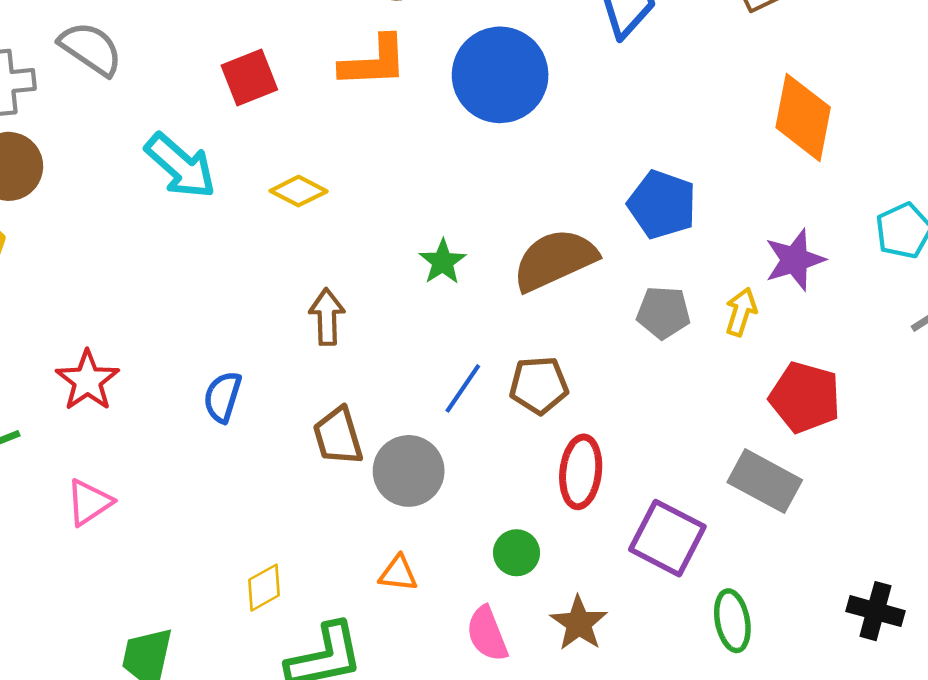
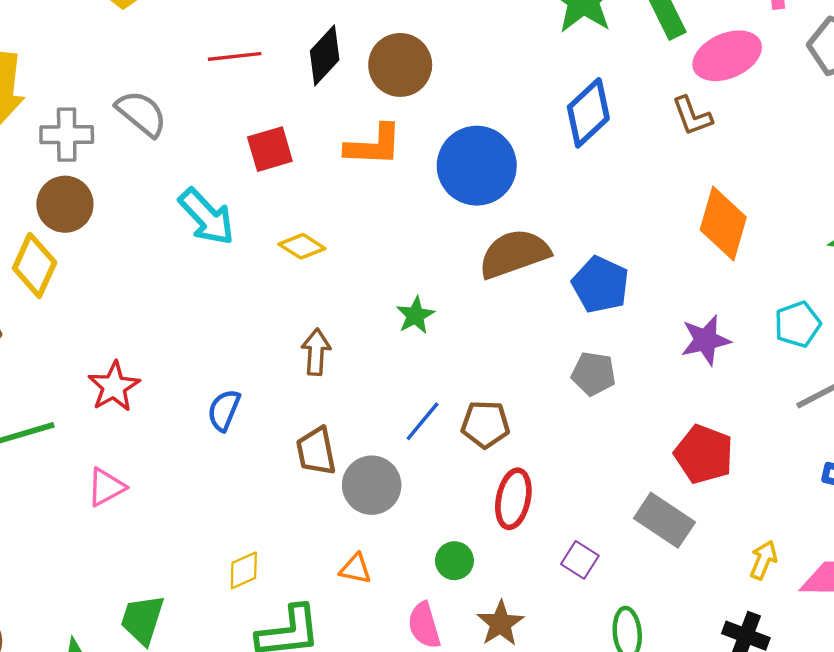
brown semicircle: (555, 260) -> (514, 254), moved
yellow arrow: (741, 312) -> (763, 560), moved
purple square: (667, 538) -> (580, 560), size x0.6

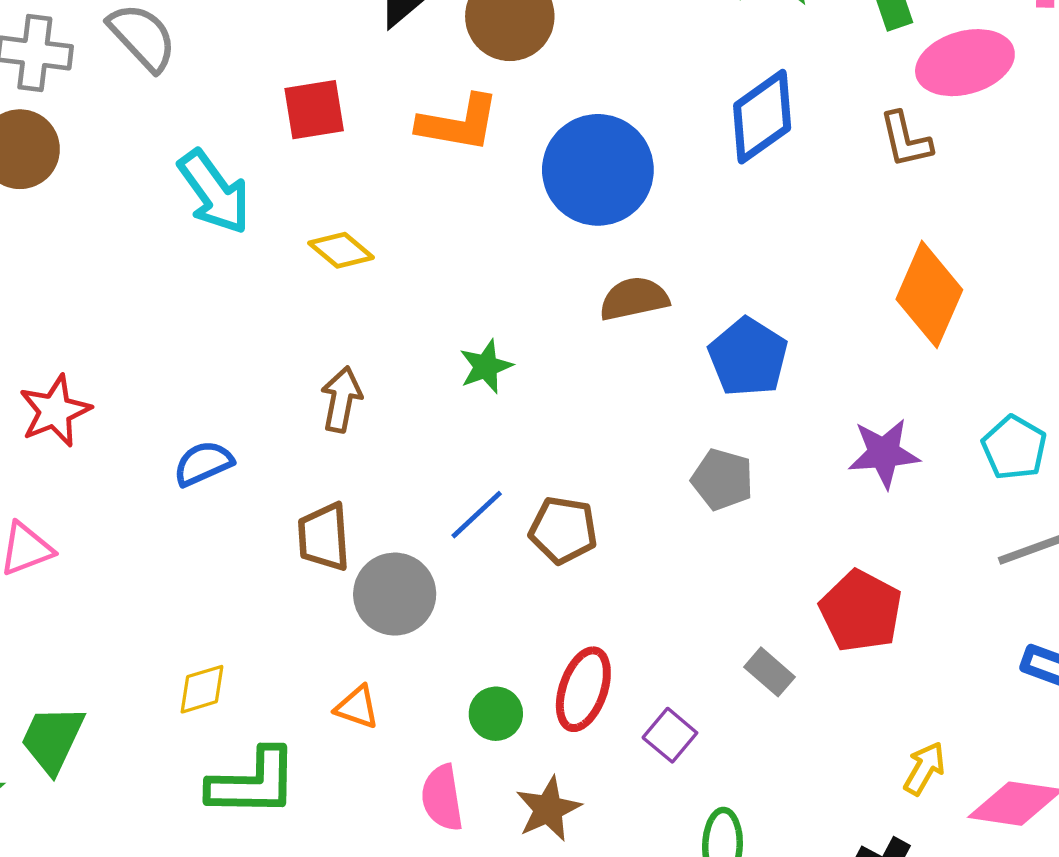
brown semicircle: (514, 254) -> (634, 299), size x0.7
cyan pentagon: (798, 324) -> (1014, 448), turned -30
blue semicircle: (224, 410) -> (203, 463), turned 36
red ellipse: (513, 499) -> (583, 689), moved
gray rectangle: (664, 520) -> (769, 672), moved, size x0.6

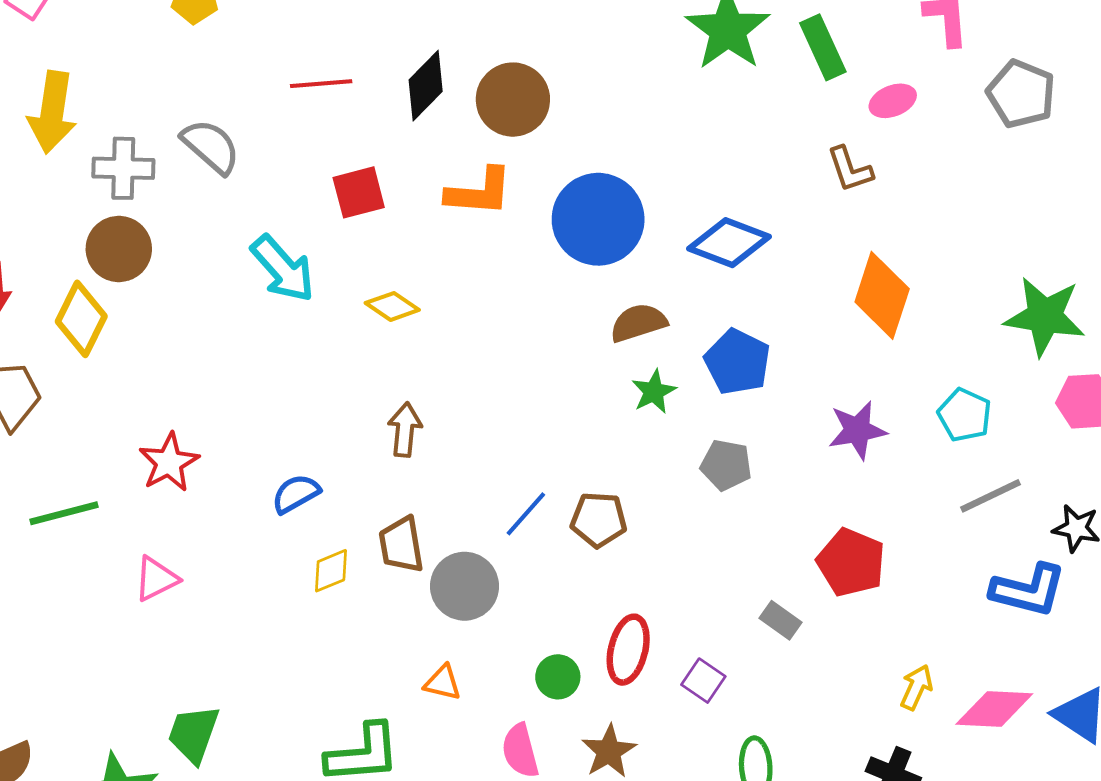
pink ellipse: (965, 63) -> (893, 101), size x0.6
blue diamond: (762, 117) -> (729, 243), moved, turned 62
green star: (486, 366) -> (654, 392), moved
yellow diamond: (202, 689) -> (331, 571), moved

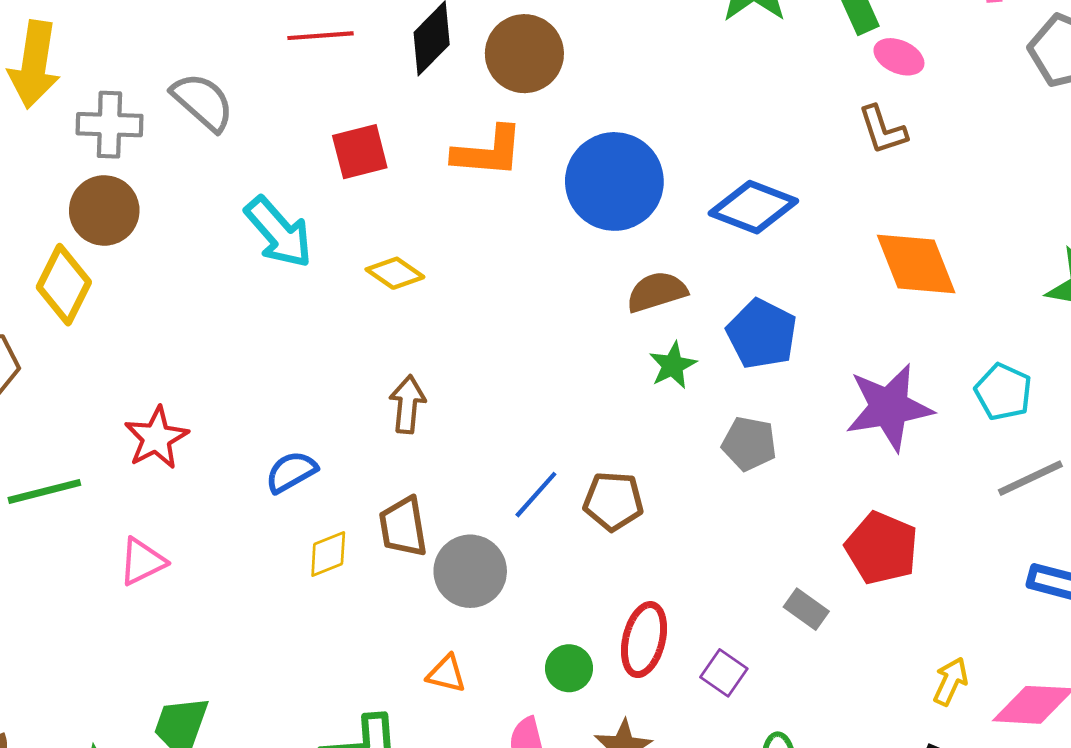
pink ellipse: (893, 101) -> (899, 57), moved, turned 45
orange diamond: (882, 295) -> (916, 264), turned -40
purple star: (857, 430) -> (889, 407), size x1.4

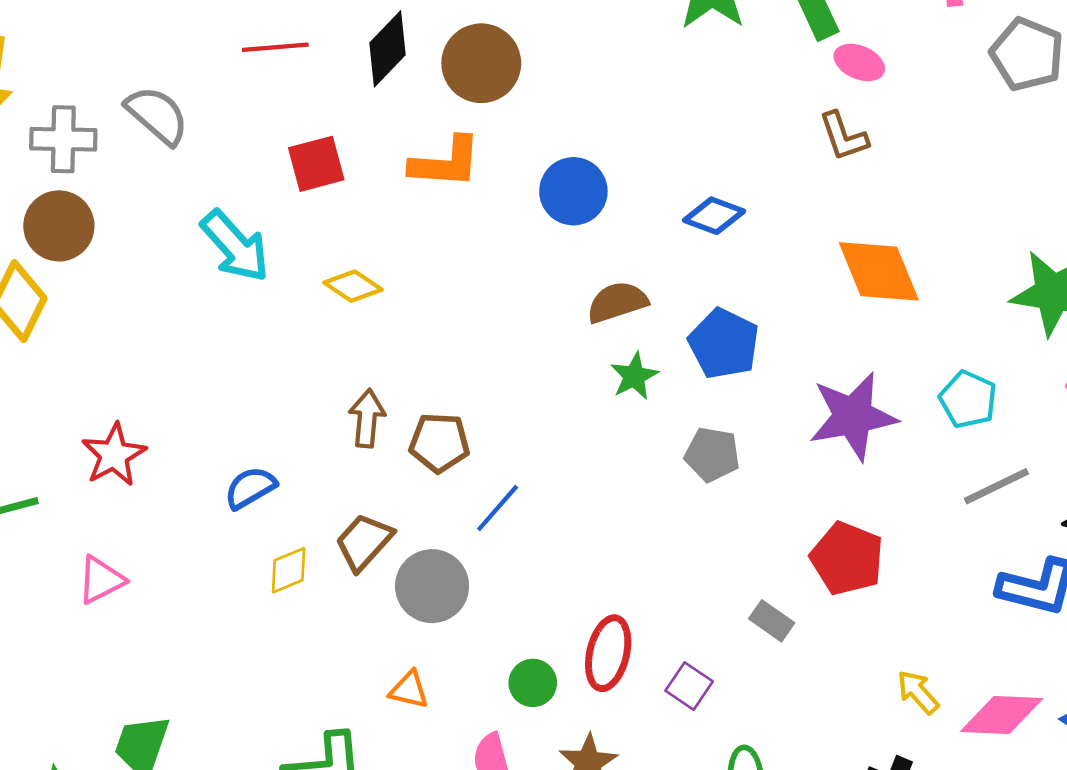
blue circle: (614, 181) -> (573, 191), size x0.7
blue diamond: (753, 207) -> (714, 216), size x0.7
brown pentagon: (613, 501) -> (439, 443), moved
brown trapezoid: (403, 527) -> (364, 542), turned 52
yellow arrow: (950, 681) -> (918, 692), turned -66

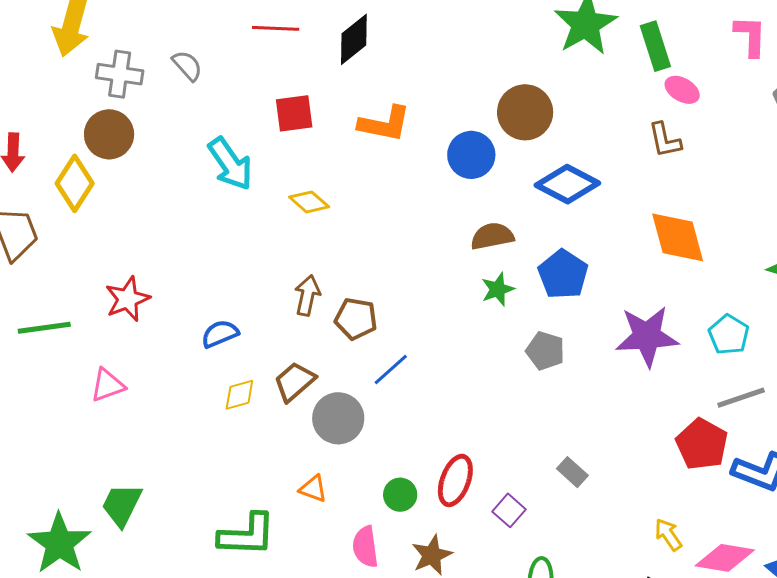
brown circle: (481, 63) -> (525, 112), moved
gray semicircle: (157, 115) -> (187, 66), size x0.7
blue diamond: (714, 216) -> (567, 184), size x1.5
red pentagon: (847, 558) -> (702, 444), moved

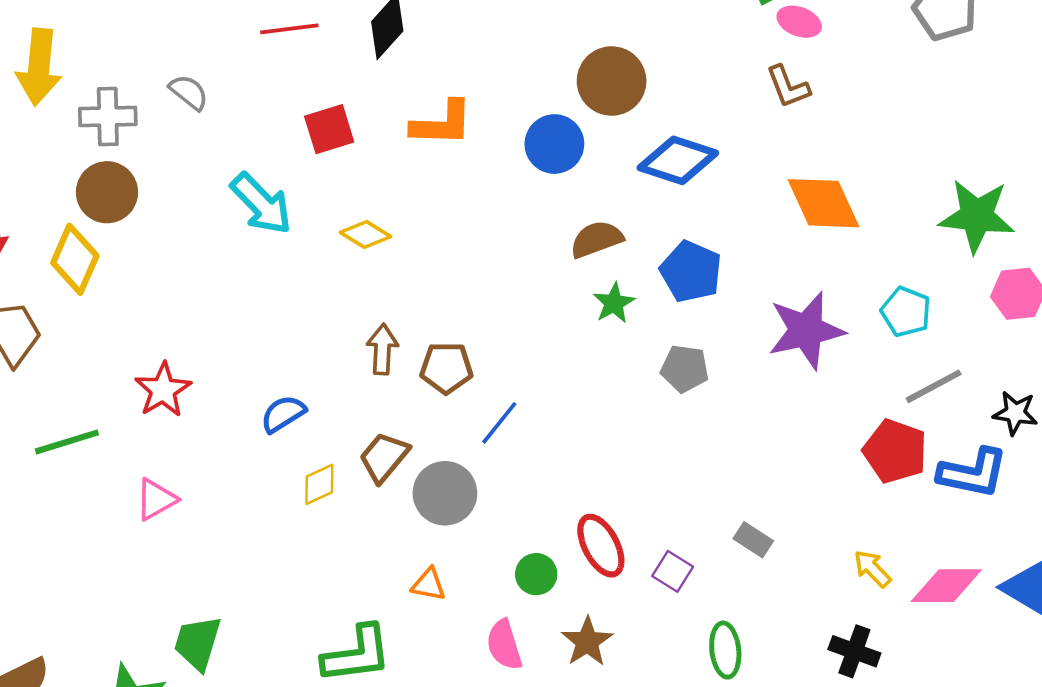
gray rectangle: (572, 472) -> (753, 540), moved
red ellipse: (455, 480) -> (601, 546), turned -39

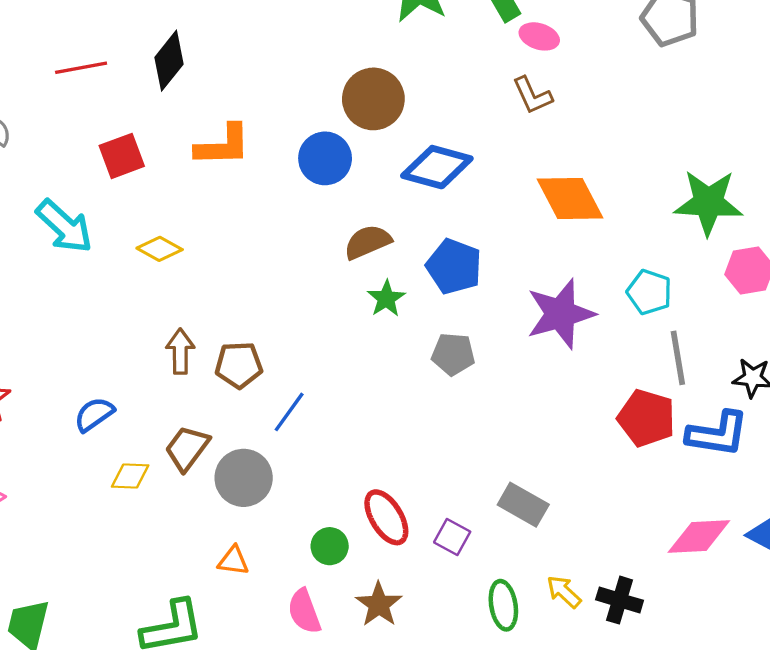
gray line: (934, 386) -> (678, 358), turned -68
yellow diamond: (319, 484) -> (130, 476), turned 30
gray rectangle: (753, 540) -> (523, 505), size x1.4
yellow arrow: (872, 569) -> (564, 592), moved

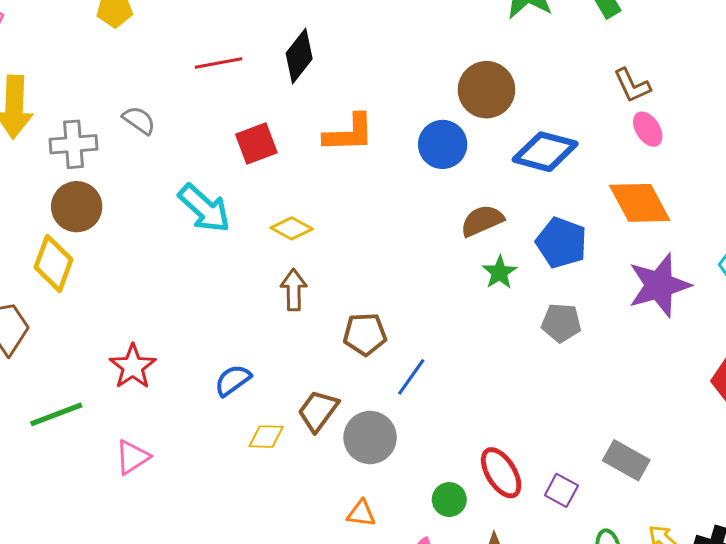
pink ellipse: (539, 36) -> (648, 129), moved, turned 40
orange diamond: (570, 199) -> (640, 203), moved
brown arrow: (180, 351) -> (294, 290), moved

